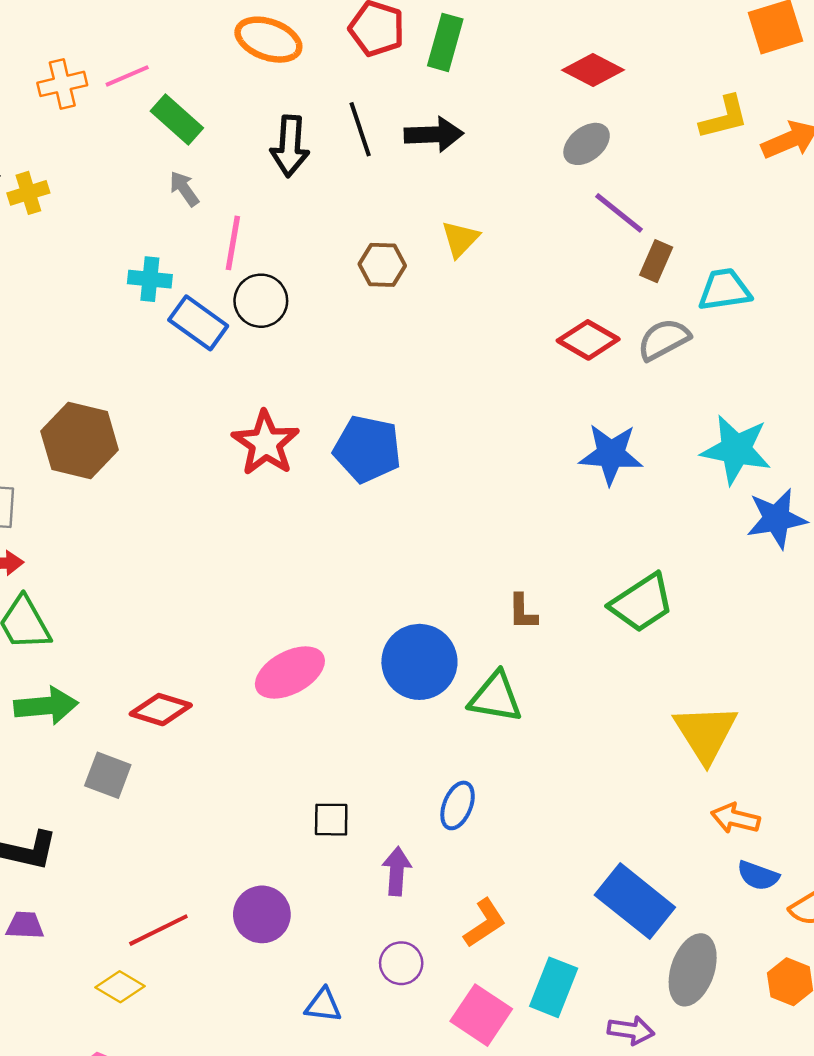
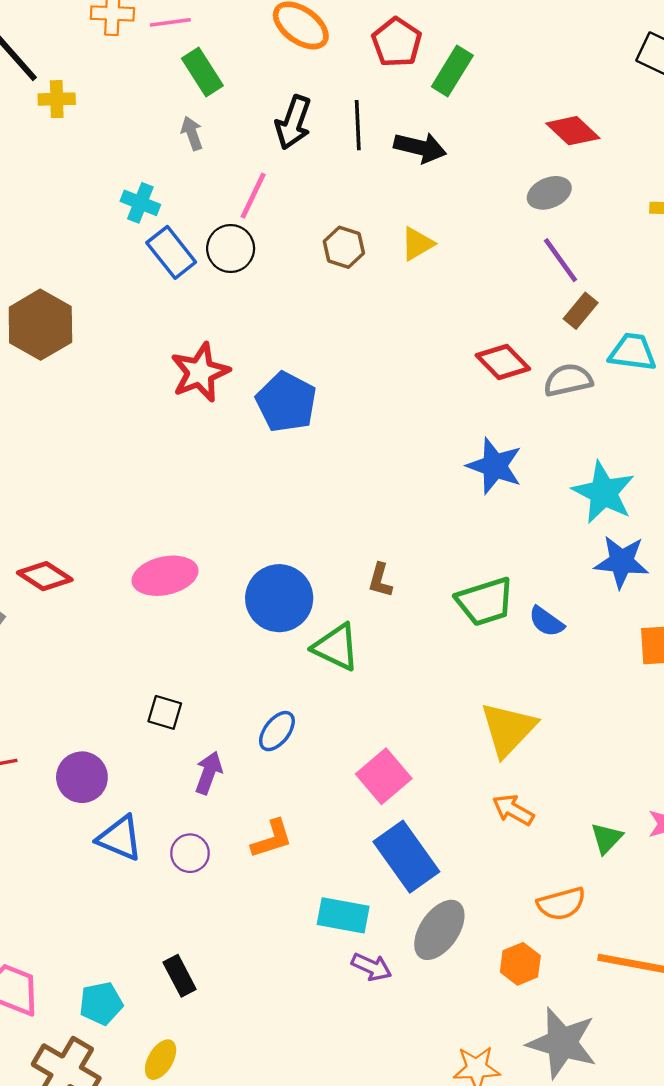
pink line: (233, 243) -> (253, 196), moved
blue semicircle: (758, 876) -> (546, 622), moved
cyan rectangle: (554, 987) -> (343, 915), moved, turned 63
blue triangle: (323, 1005) -> (120, 838), moved, size x1.4
pink square: (481, 1015) -> (384, 776), moved

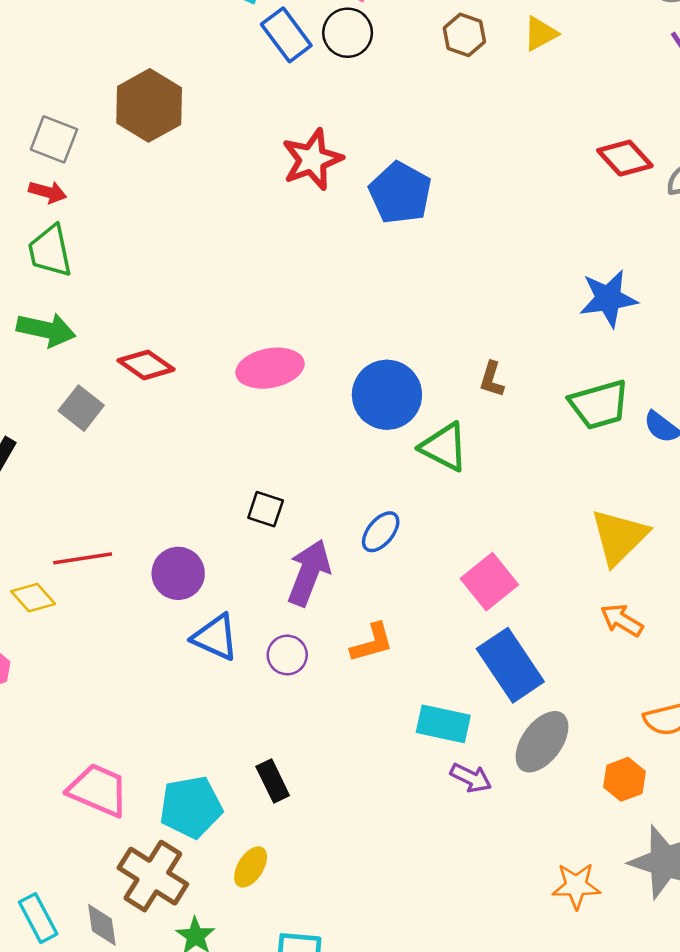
blue star: (495, 466) -> (608, 299), moved, turned -30
purple arrow: (209, 773) -> (309, 573), size x1.5
cyan pentagon: (101, 1003) -> (191, 807), size x1.4

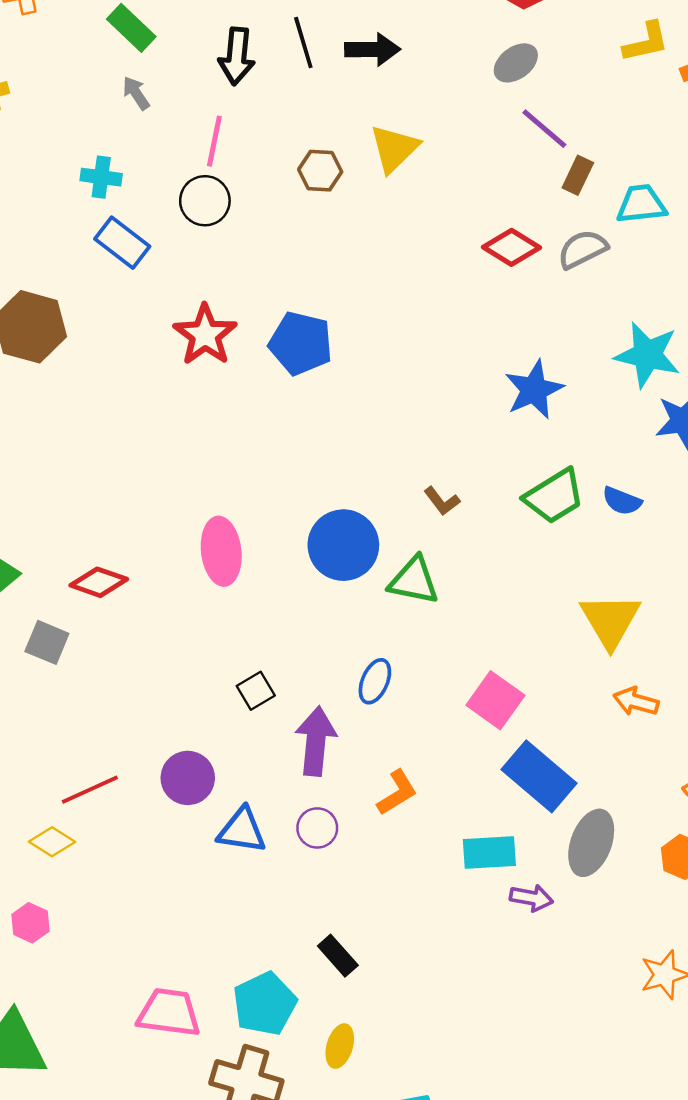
yellow triangle: (540, 34) -> (394, 148), size x1.4
blue rectangle: (286, 35) -> (122, 243), moved
pink ellipse: (270, 368) -> (221, 551), turned -70
brown L-shape: (492, 379) -> (442, 501), turned -39
black square: (266, 509) -> (256, 691), turned -33

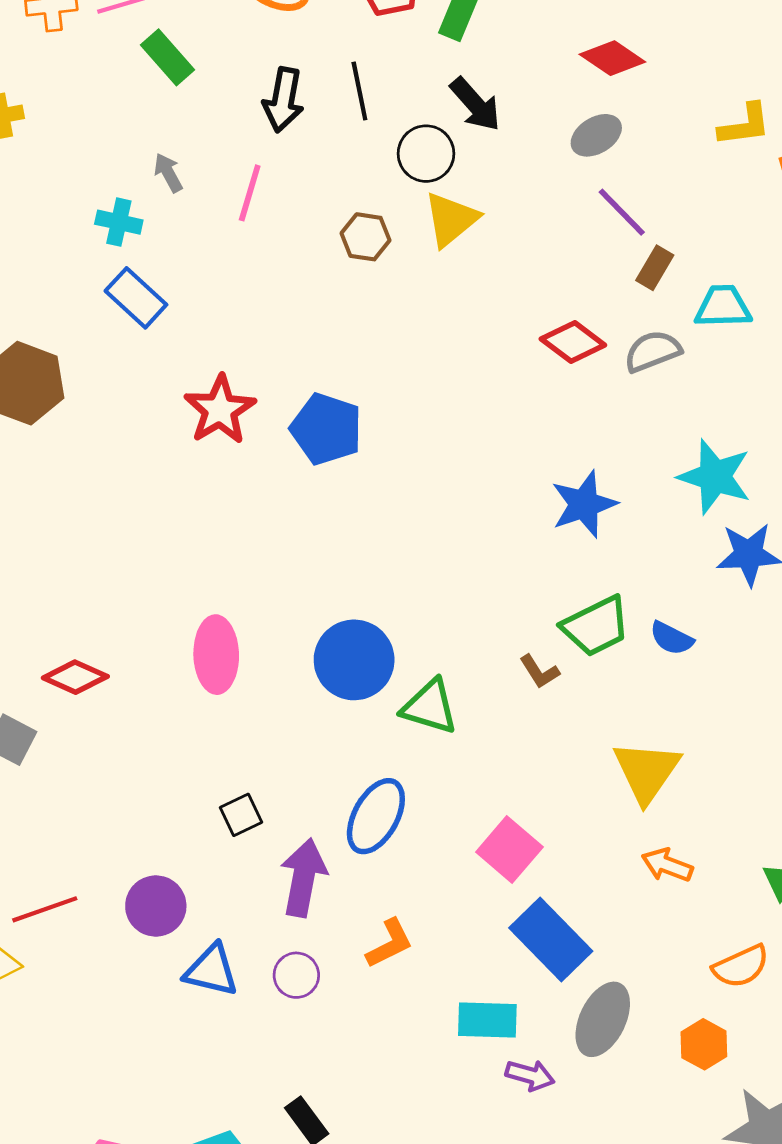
black arrow: (372, 50) -> (475, 104), moved, turned 44
gray arrow: (136, 93) -> (168, 173), moved
black circle: (205, 201) -> (426, 154), moved
brown L-shape: (442, 501) -> (539, 672), moved
blue ellipse: (375, 681) -> (376, 816), size x1.5

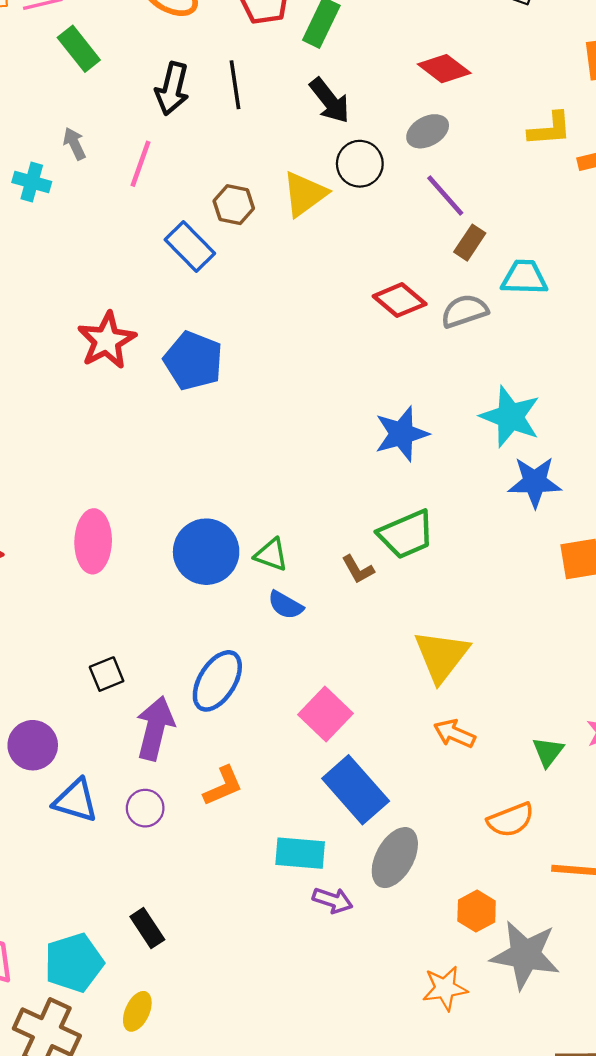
black circle: (426, 154) -> (360, 164), moved
blue rectangle: (136, 298) -> (190, 246), moved
blue semicircle: (672, 638) -> (286, 605), moved
green triangle: (430, 707) -> (271, 555), moved, size x0.7
orange hexagon: (704, 1044) -> (477, 911), moved

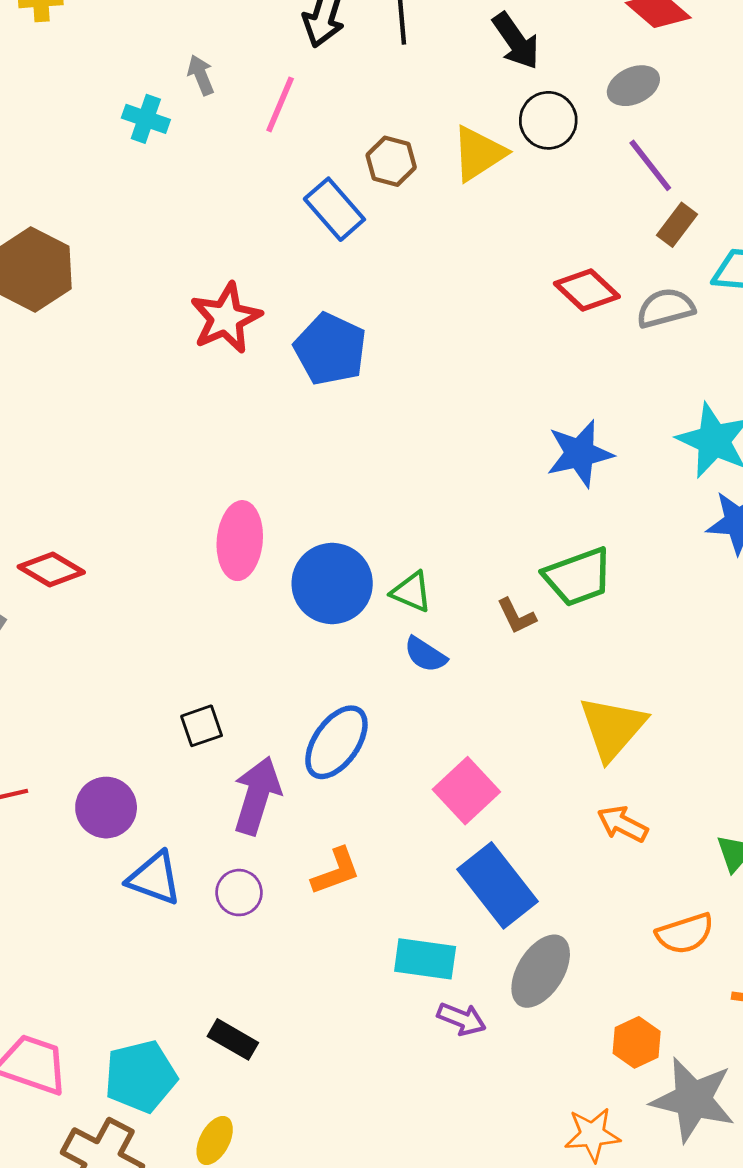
pink ellipse: (93, 541) -> (240, 541), moved
black rectangle: (147, 928) -> (233, 1039), turned -30

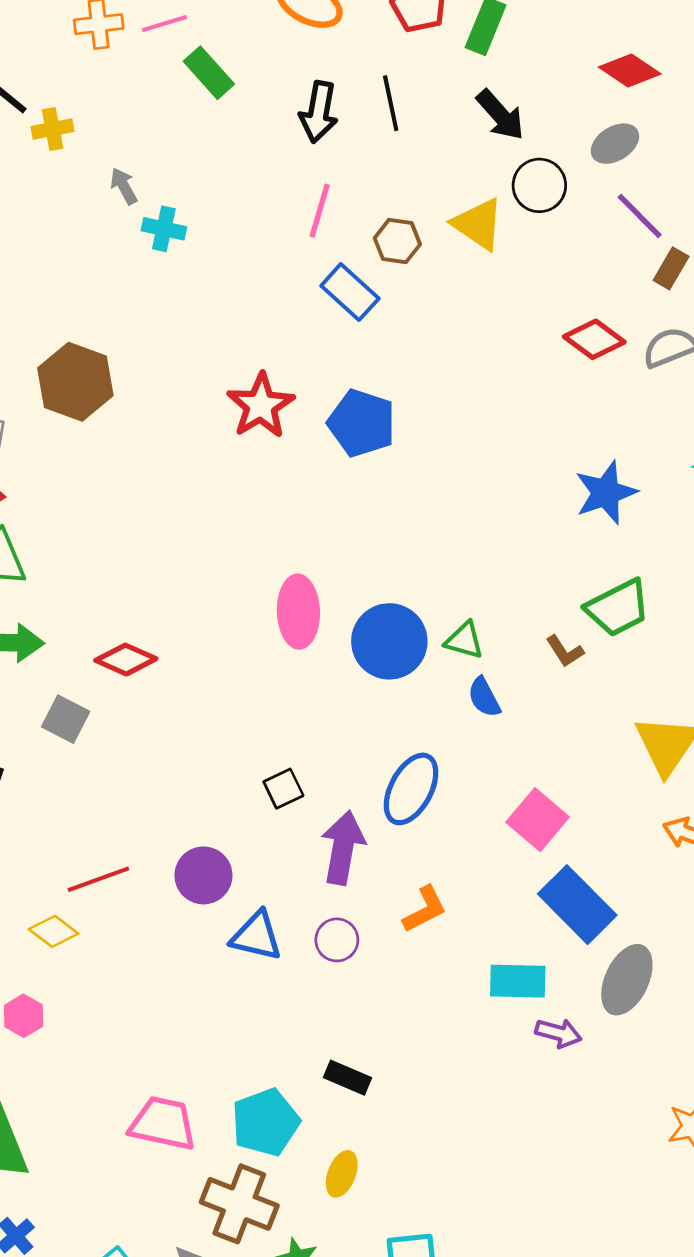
gray arrow: (201, 75) -> (124, 186), moved
pink line: (280, 104) -> (320, 211), moved
yellow triangle: (479, 153) -> (478, 224), turned -46
blue semicircle: (425, 655) -> (484, 697), turned 36

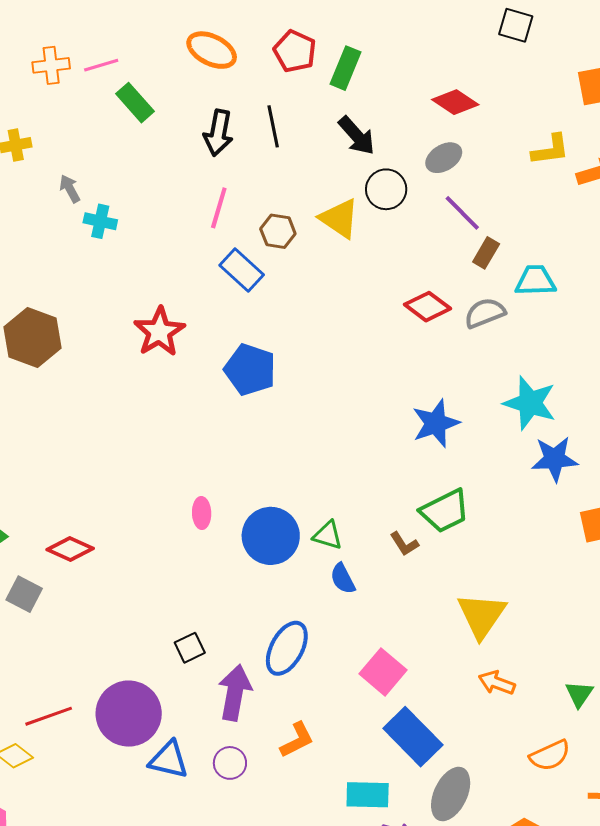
red star: (261, 406) -> (159, 332), moved
pink ellipse: (298, 612) -> (202, 513), size x0.6
purple circle: (203, 875) -> (129, 714), size x1.5

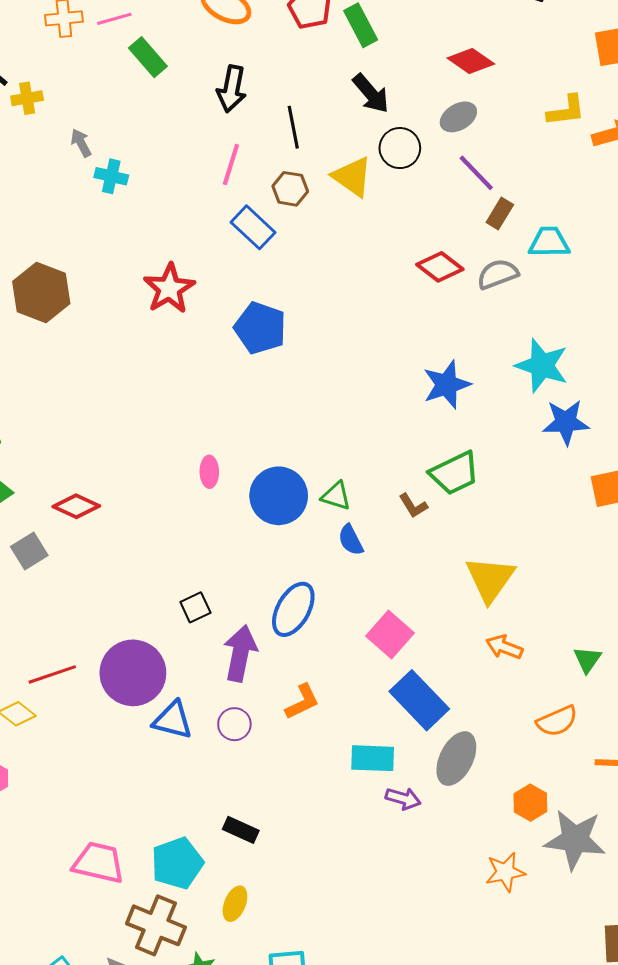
green rectangle: (346, 68) -> (361, 25), turned -51
black line: (273, 126) -> (293, 127), moved
gray square: (24, 594) -> (29, 551), turned 30

